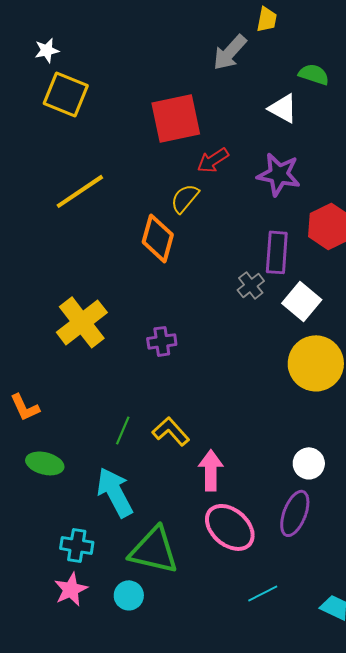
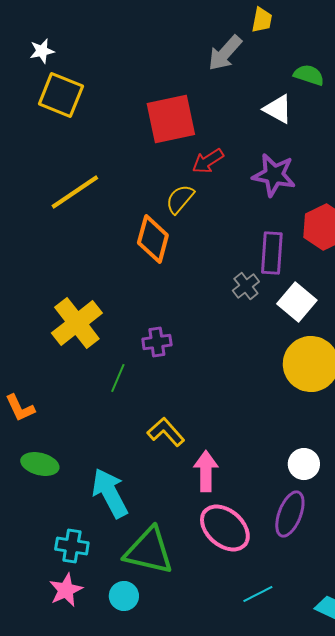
green line: (123, 430) -> (118, 378), moved

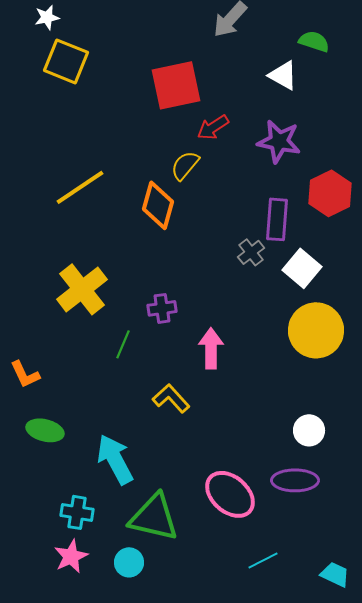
yellow line: (75, 192) -> (80, 187), moved
pink arrow: (206, 471) -> (211, 348), moved
purple ellipse: (290, 514) -> (295, 480), turned 69

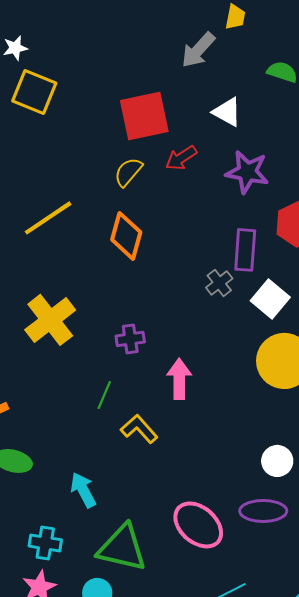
white triangle: (283, 75) -> (227, 112), moved
yellow semicircle: (185, 165) -> (128, 172), moved
green line: (123, 344) -> (104, 395), moved
cyan arrow: (115, 459) -> (83, 490), size x0.7

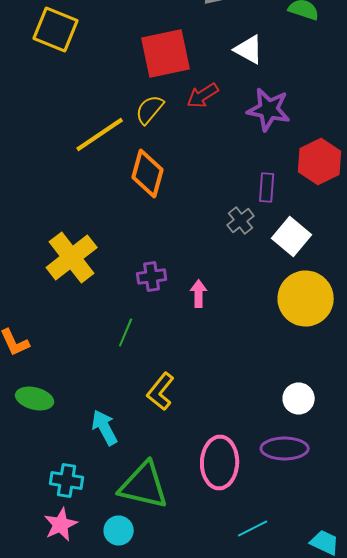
yellow line: (48, 218) -> (100, 134), moved
purple rectangle: (245, 250) -> (267, 188), size x0.7
pink arrow: (179, 379) -> (199, 294), moved, size x0.7
yellow L-shape: (139, 429) -> (161, 392), moved, turned -99
pink ellipse: (198, 525) -> (220, 462), turned 51

